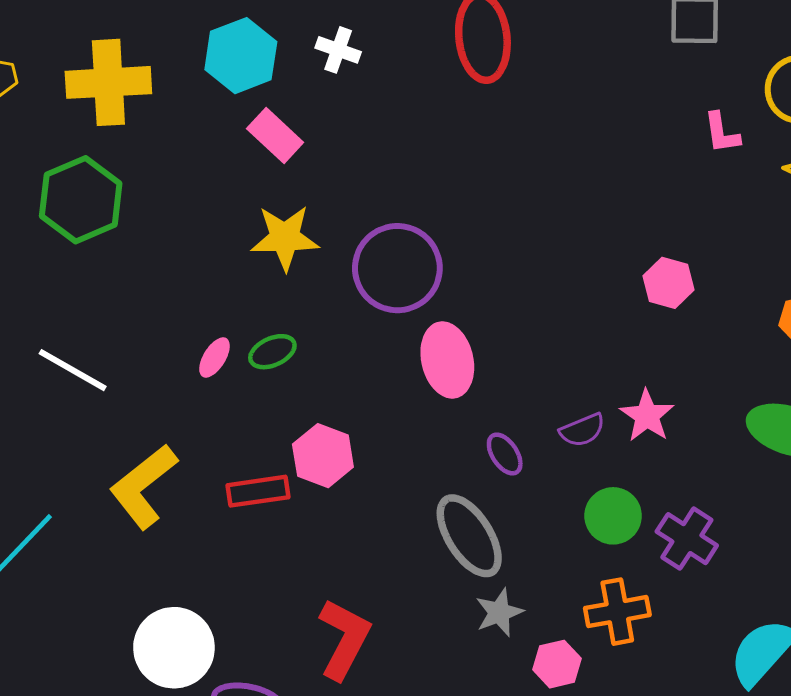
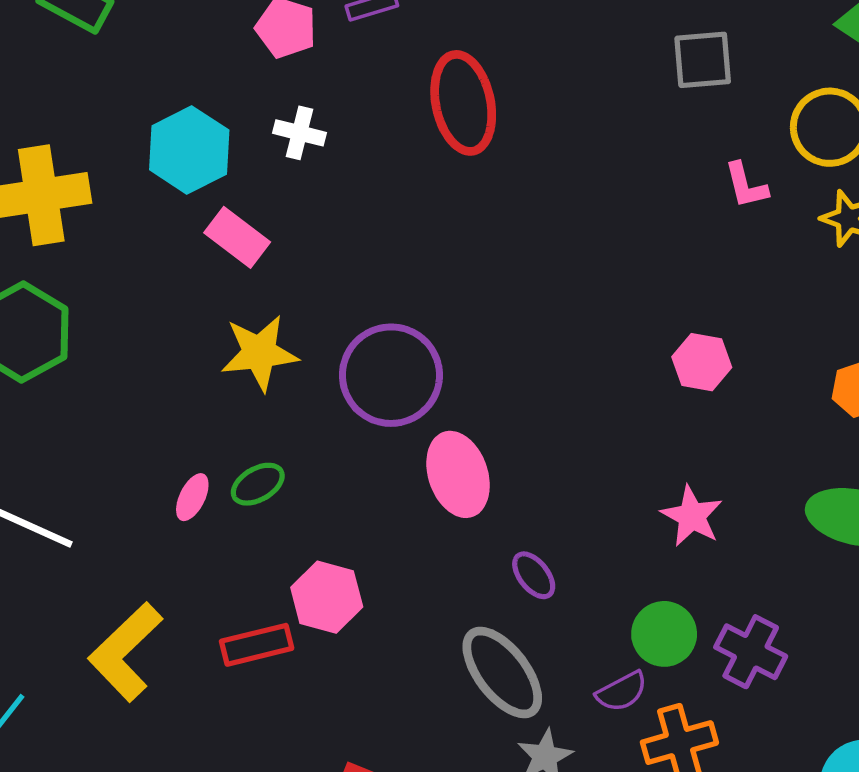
purple semicircle: (582, 430) -> (622, 692), moved

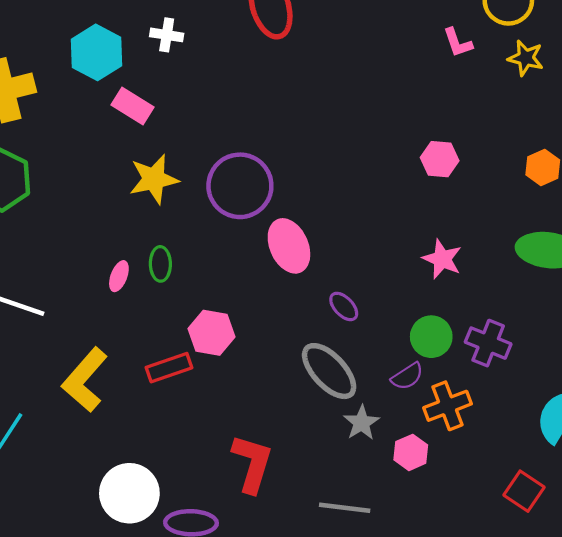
green ellipse: (258, 484) -> (160, 264), turned -56

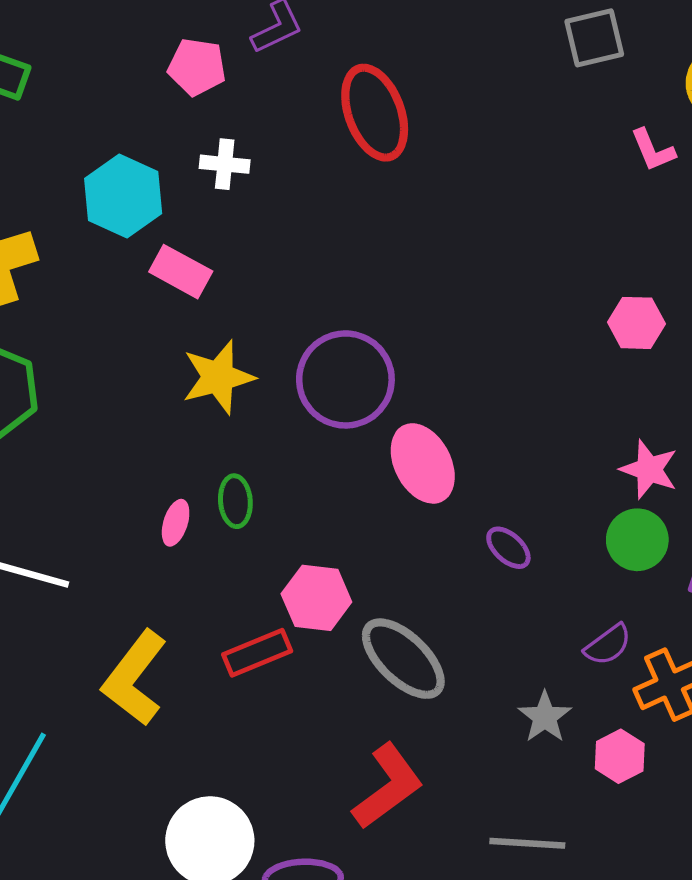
green circle: (431, 337) -> (637, 540), moved
gray ellipse: (329, 371) -> (403, 659), moved
red L-shape: (252, 463) -> (388, 786), turned 40

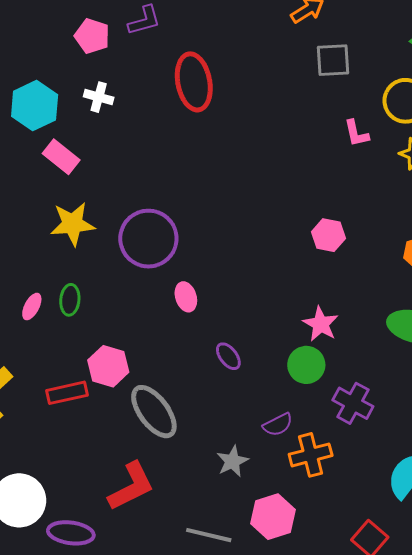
pink ellipse: (423, 463) -> (186, 297), size x0.6
pink hexagon: (620, 756) -> (273, 517), moved, size x1.4

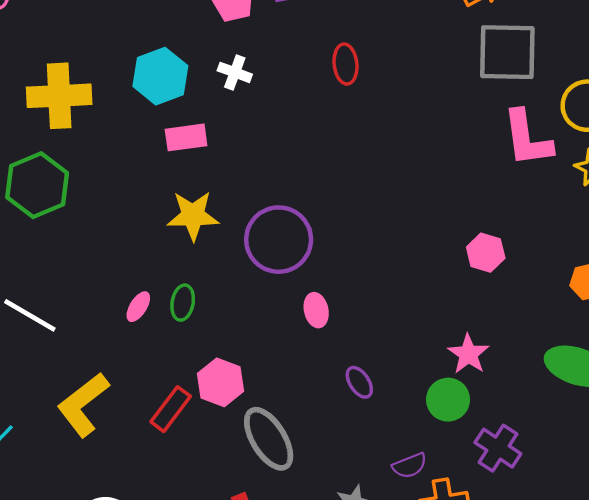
gray square: (333, 60) -> (507, 52), size x1.5
red ellipse: (194, 82) -> (345, 64), size x0.6
pink L-shape: (356, 133) -> (527, 138), size x1.8
pink rectangle: (61, 157) -> (186, 137), turned -51
red rectangle: (67, 393) -> (171, 409), turned -45

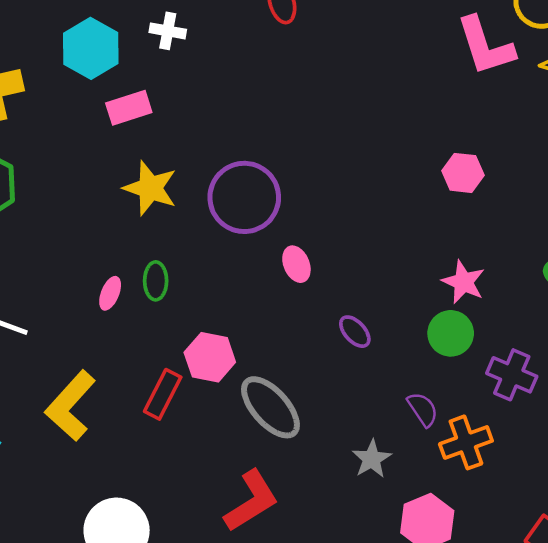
yellow star: (193, 216) -> (150, 188), turned 30
purple semicircle: (410, 466) -> (423, 409), turned -92

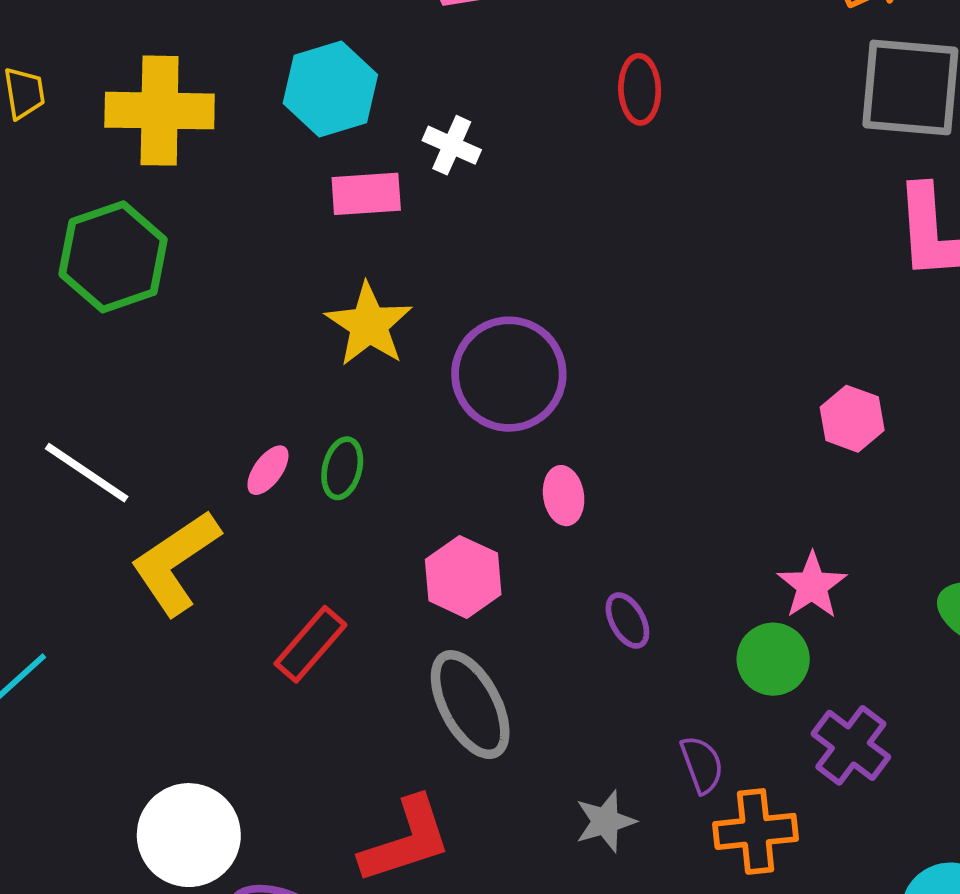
white cross: (168, 31) -> (452, 145), moved
pink hexagon: (210, 357) -> (463, 577), moved
yellow L-shape: (70, 406) -> (176, 563), moved

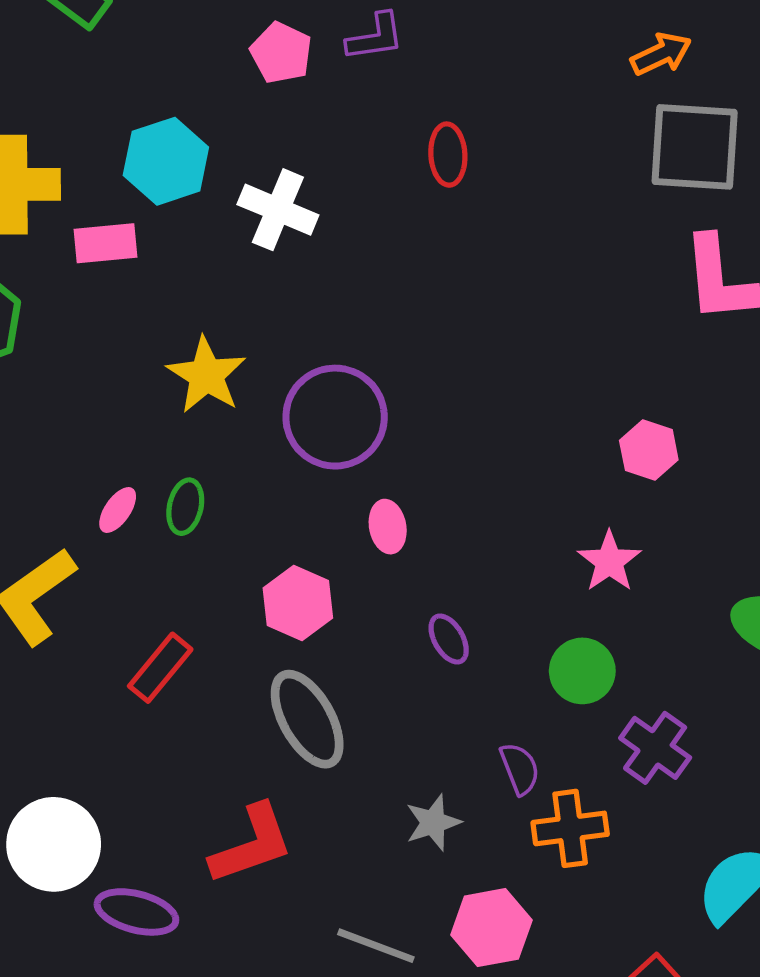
white cross: (452, 145) -> (278, 210), size x1.5
pink rectangle: (366, 194) -> (106, 243), moved
pink star: (812, 586) -> (609, 561), moved

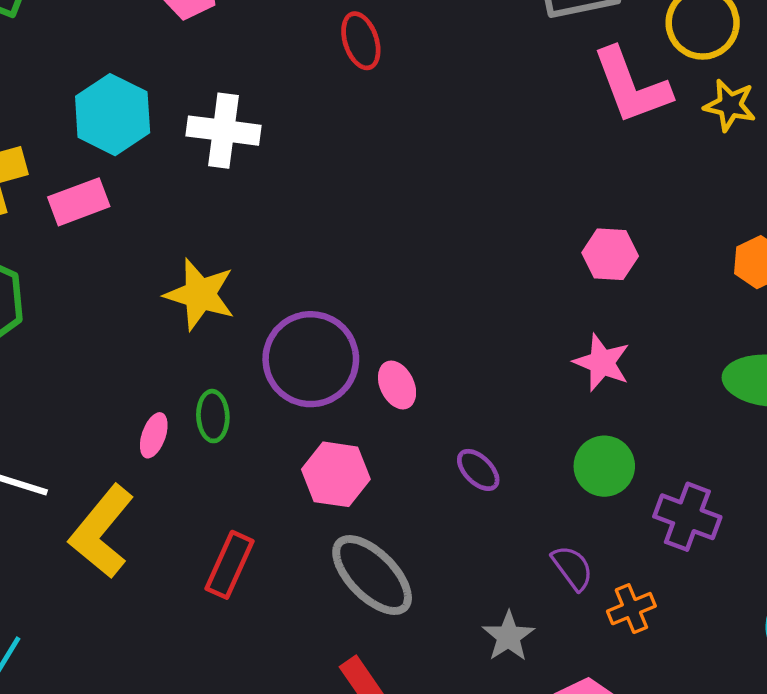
purple circle: (335, 417) -> (311, 359), moved
orange cross: (570, 828) -> (631, 609), size x0.7

